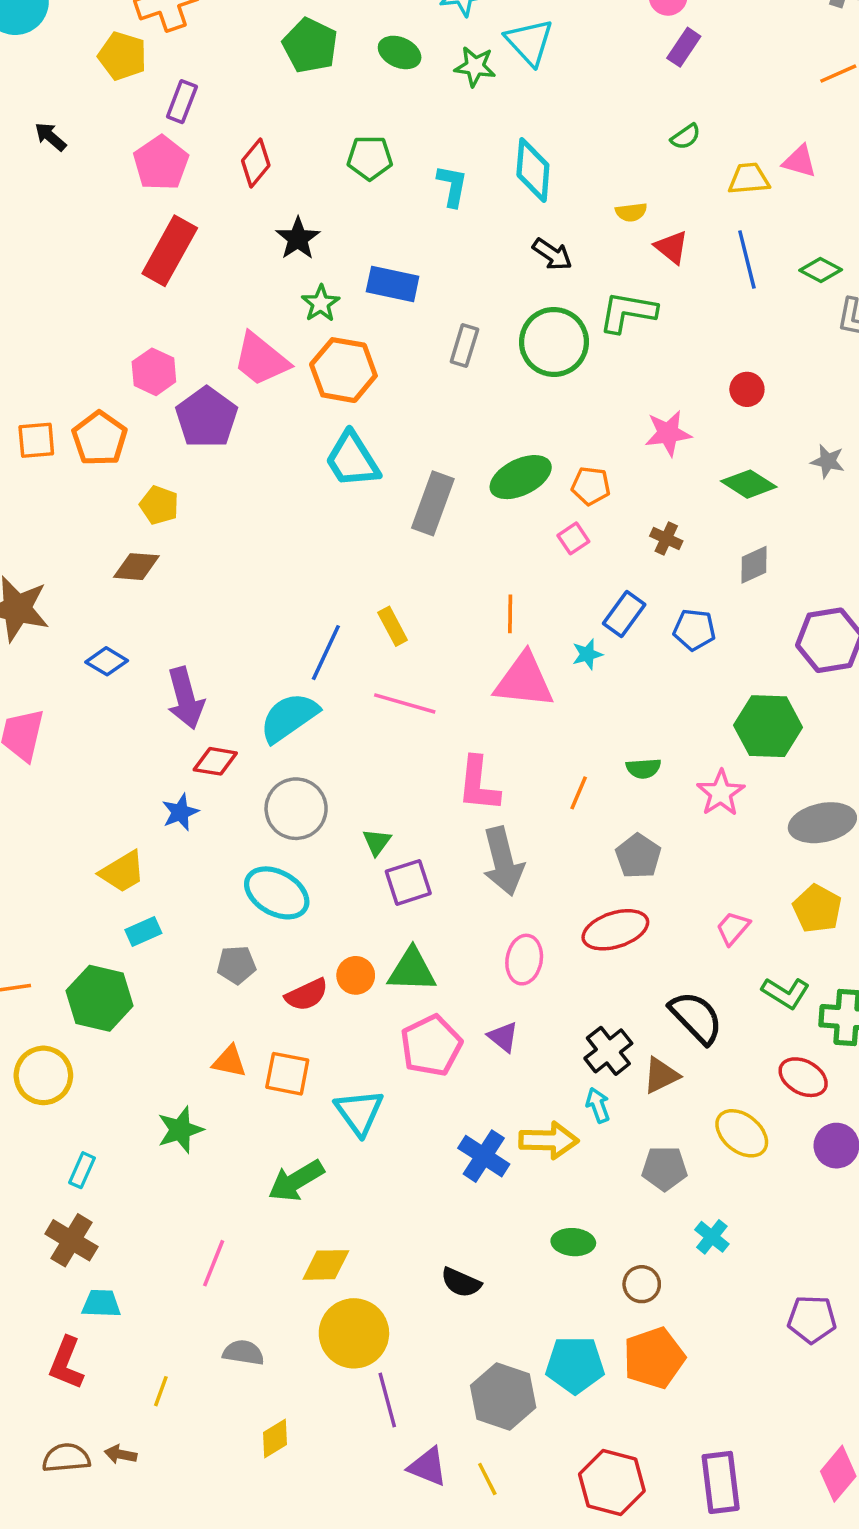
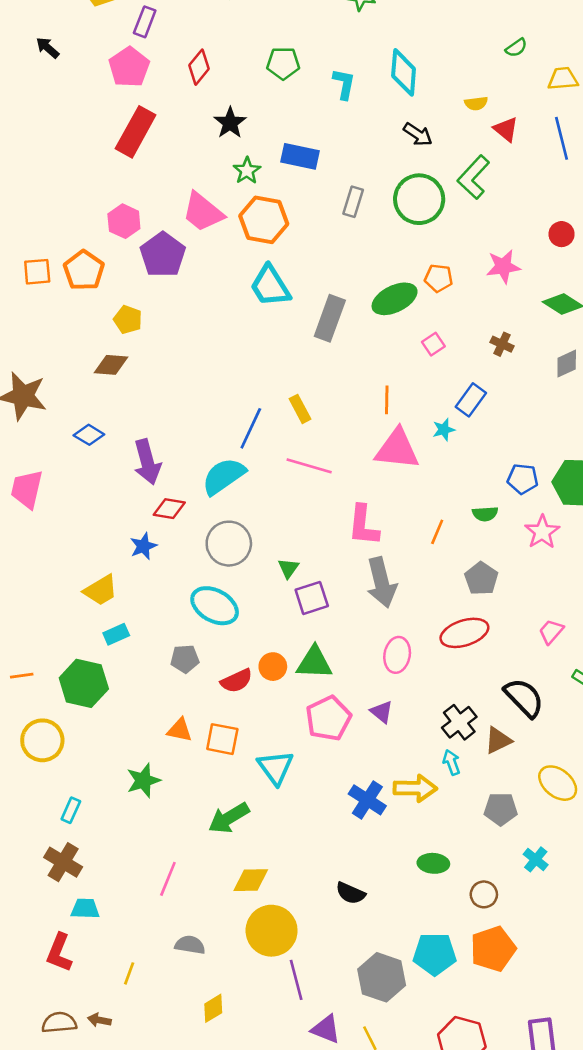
green L-shape: (628, 312) -> (473, 177), turned -57
orange pentagon: (591, 486) -> (439, 278), moved
blue pentagon: (694, 630) -> (523, 479), moved

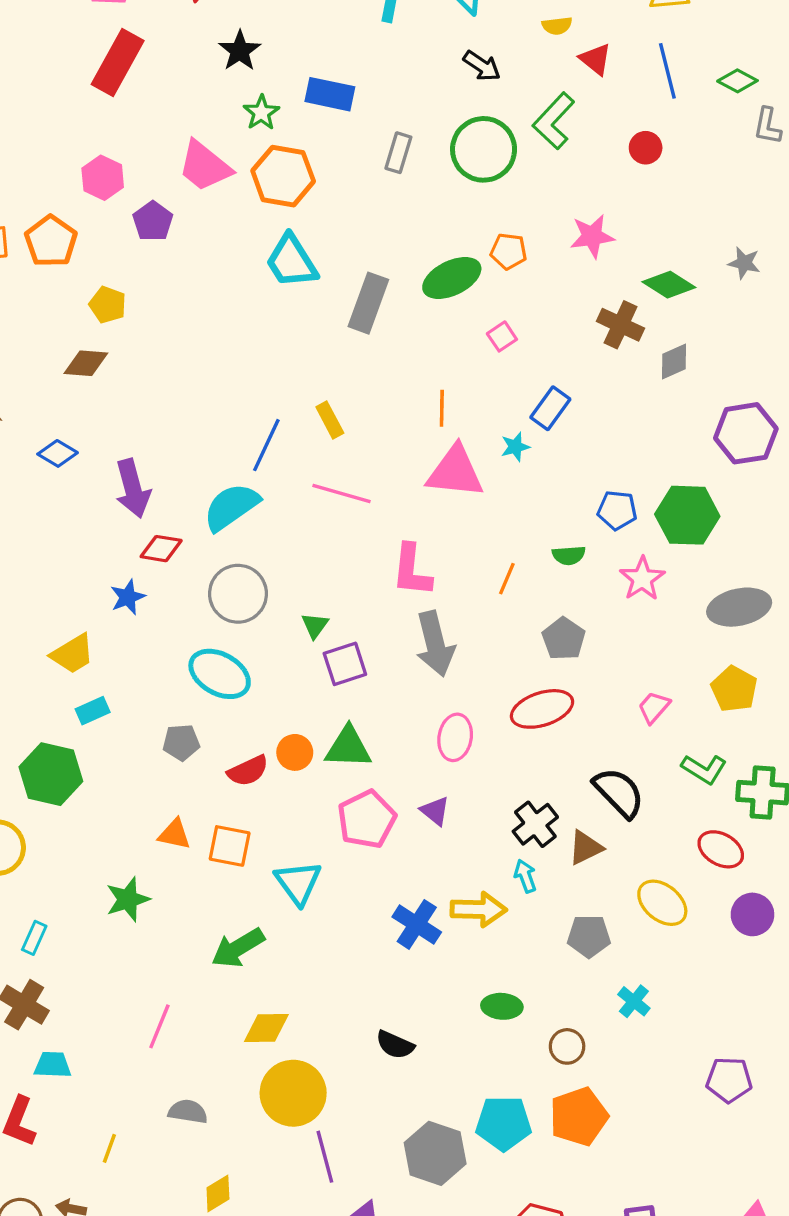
red circle: (562, 234) -> (646, 148), moved
purple pentagon: (163, 255) -> (153, 221), size x0.7
brown cross: (502, 344) -> (621, 325), moved, size x1.5

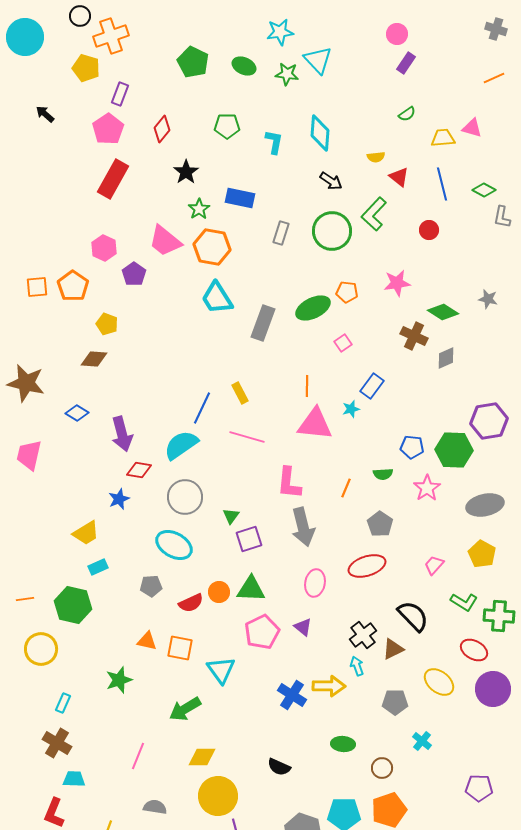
purple hexagon: (746, 433) -> (489, 421), moved
purple circle: (752, 914) -> (493, 689), size x1.4

